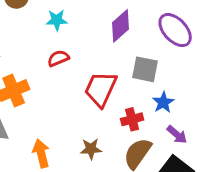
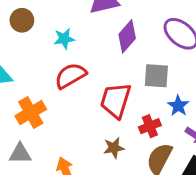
red semicircle: (58, 58) -> (70, 76), size x1.5
brown star: (91, 149) -> (114, 148), moved

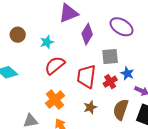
orange cross: (31, 113) -> (55, 100), moved
red cross: (150, 126) -> (110, 82), moved

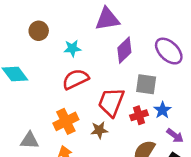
brown star: (90, 107) -> (99, 130), moved

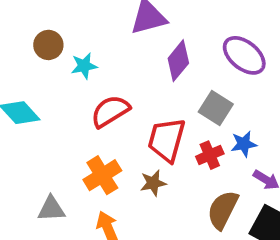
cyan star: (72, 48) -> (84, 66), moved
gray square: (146, 84) -> (216, 108), turned 30
blue star: (162, 110) -> (244, 144), turned 30

